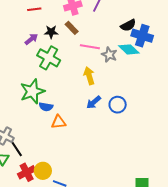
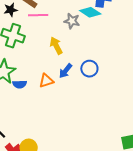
pink line: (90, 47) -> (38, 15), moved
orange triangle: (59, 122) -> (46, 81), moved

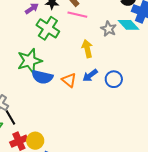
orange triangle: (46, 81) -> (69, 80), turned 42
blue semicircle: (20, 84) -> (42, 77), size x1.5

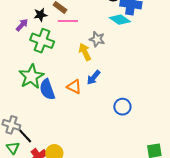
gray star: (109, 29) -> (97, 39), moved
blue semicircle: (42, 77) -> (47, 89), turned 70
blue circle: (114, 79) -> (122, 107), moved

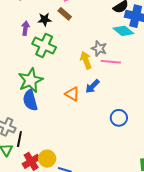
pink line: (68, 21) -> (111, 62), moved
purple arrow: (22, 25) -> (25, 28), turned -40
blue semicircle: (47, 89) -> (30, 100), moved
black line: (25, 136) -> (19, 139), turned 49

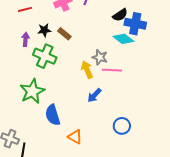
brown rectangle: (65, 14) -> (64, 34), moved
orange triangle: (72, 94) -> (75, 137), moved
blue semicircle: (30, 100) -> (53, 115), moved

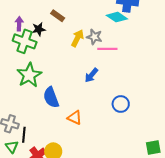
black star: (44, 30) -> (39, 29), moved
green cross: (45, 56) -> (25, 41), moved
yellow arrow: (87, 69) -> (77, 38), moved, turned 54

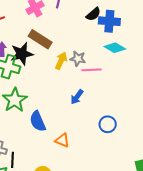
brown rectangle: (58, 16) -> (40, 39), size x1.6
cyan diamond: (117, 17) -> (115, 48), moved
black star: (39, 29) -> (22, 54), size x1.6

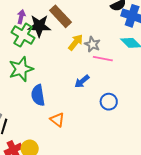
blue circle: (108, 124) -> (109, 102), moved

